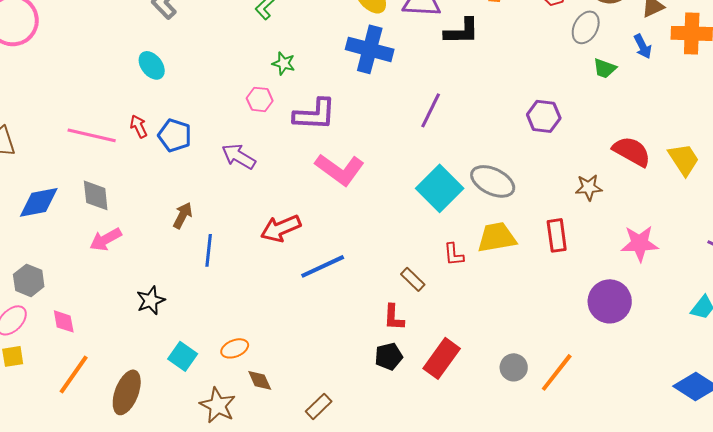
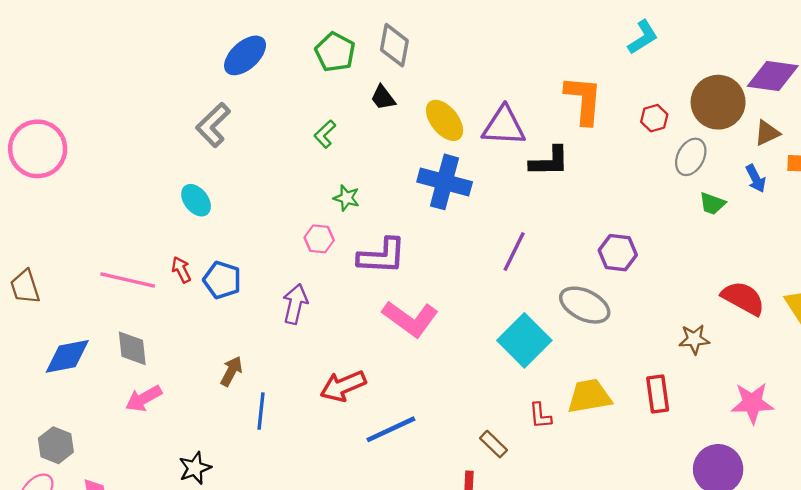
purple hexagon: (544, 116) -> (618, 253), moved
purple arrow: (239, 156) -> (295, 304), turned 72
gray ellipse: (493, 181) -> (585, 305), moved

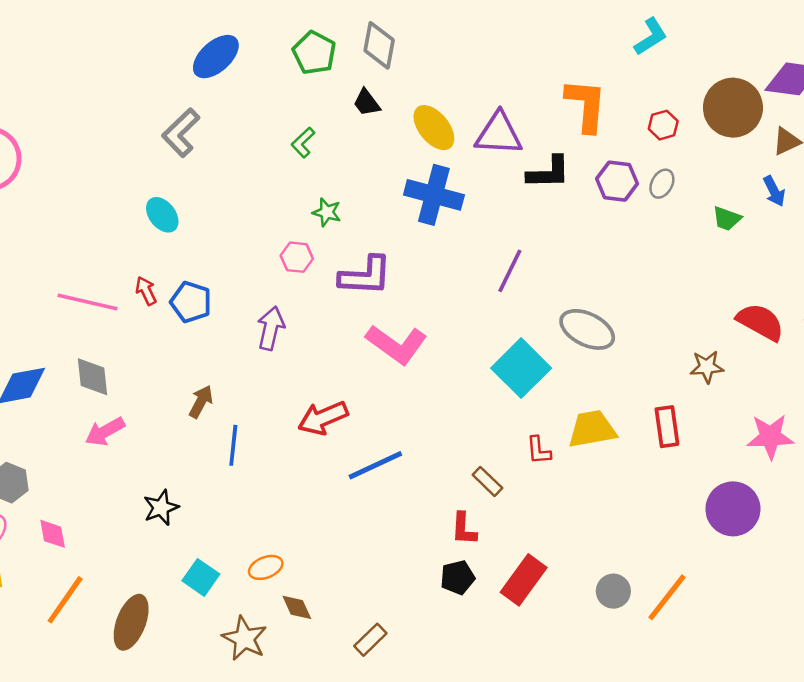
gray ellipse: (691, 157) -> (662, 184), moved, size x0.7
purple hexagon: (618, 253) -> (617, 181), moved

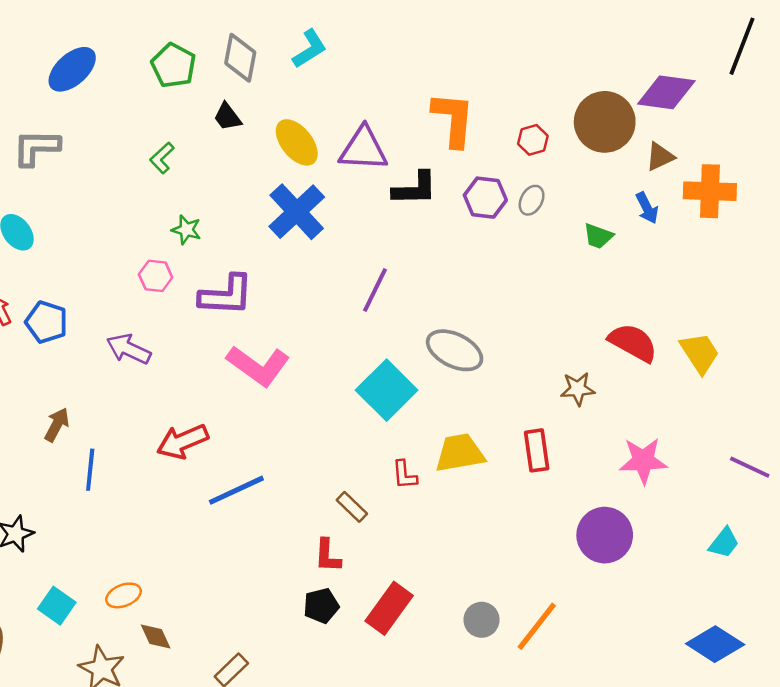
cyan L-shape: (651, 37) -> (310, 49), moved
gray L-shape: (181, 133) -> (36, 148), turned 45
blue cross: (434, 195) -> (297, 212), turned 32
purple arrow: (271, 328) -> (129, 349), turned -78

